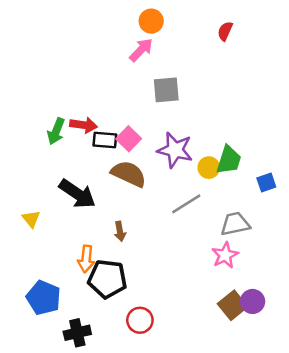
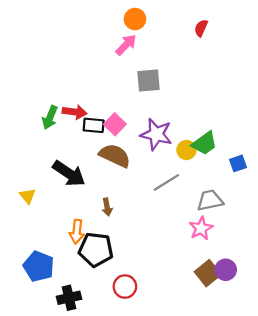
green trapezoid: (229, 160) -> (204, 143), turned 36

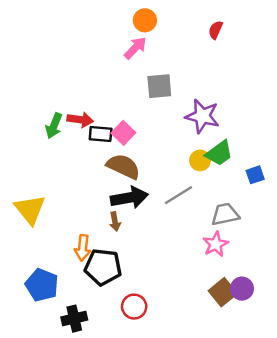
purple star: (156, 134) -> (202, 116), moved
black arrow: (69, 173) -> (129, 198), moved, turned -44
yellow triangle: (28, 196) -> (30, 210), size x1.8

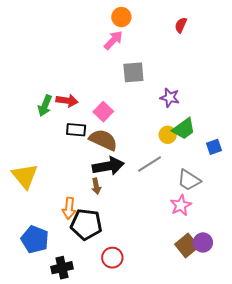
purple star: (202, 116) -> (170, 98), size x0.7
black rectangle: (101, 134) -> (76, 130), moved
gray trapezoid: (225, 214) -> (189, 180), turned -135

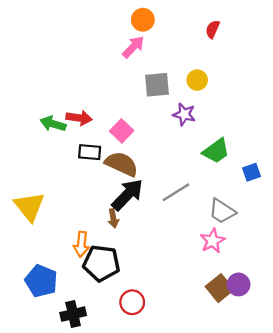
purple star: (170, 98) -> (184, 114), moved
green arrow: (45, 106) -> (53, 124), turned 85
yellow circle: (168, 135) -> (197, 80), moved
black arrow: (108, 166) -> (127, 195), turned -36

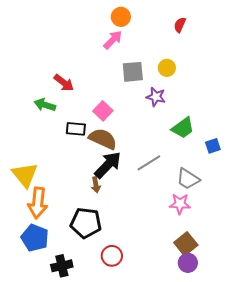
red arrow: (79, 118) -> (64, 83), moved, turned 30
pink star: (213, 241) -> (180, 204), turned 30
orange arrow: (81, 244) -> (38, 203), moved, size x1.4
purple circle: (239, 284) -> (188, 263), moved

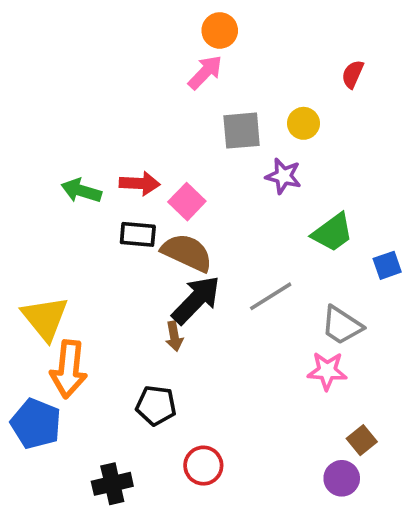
red semicircle: (180, 25) -> (353, 74), moved
red arrow: (64, 83) -> (140, 183), moved, turned -35
black pentagon: (86, 223) -> (156, 405), size x0.7
blue pentagon: (35, 238) -> (36, 424), moved
brown square: (186, 244) -> (362, 440), moved, size x0.7

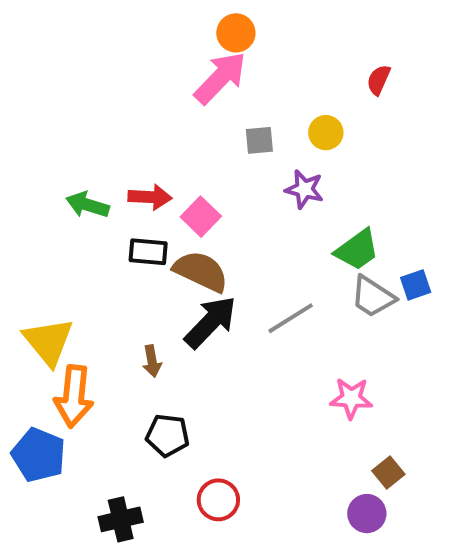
pink arrow: (205, 72) -> (220, 78), size x1.4
gray square: (242, 131) -> (259, 140), size x0.7
gray trapezoid: (342, 325) -> (373, 297), moved
brown arrow: (174, 336) -> (152, 361), moved

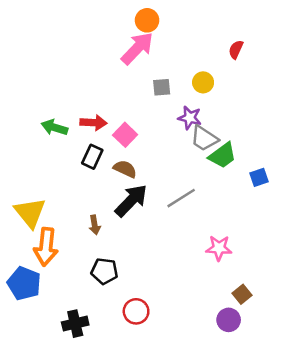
black rectangle: (148, 252) -> (92, 157), turned -70
brown semicircle: (201, 271) -> (125, 169), size x0.7
gray trapezoid: (373, 297) -> (204, 138), moved

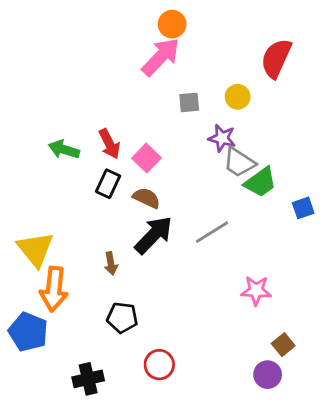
red semicircle: (236, 50) -> (276, 58), size x1.8
red arrow: (93, 123) -> (109, 144), turned 60

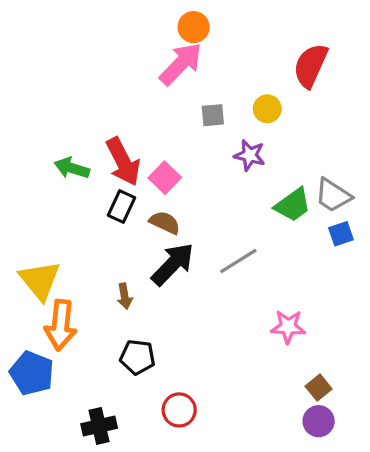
red arrow: (109, 144) -> (123, 162), size x1.4
gray trapezoid: (239, 162) -> (333, 195), moved
purple circle: (268, 375) -> (319, 421), moved

